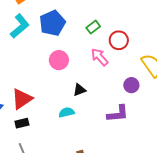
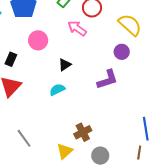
purple circle: (131, 85) -> (122, 52), moved
black rectangle: (22, 123) -> (11, 59), moved, turned -40

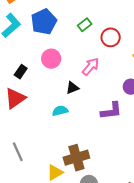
pink arrow: (77, 28) -> (91, 67), moved, turned 84
brown cross: (83, 132) -> (76, 158), size x1.4

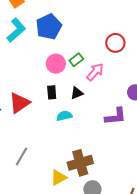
green rectangle: (85, 25) -> (76, 60), moved
black rectangle: (21, 72) -> (52, 92), moved, turned -40
gray line: (18, 152) -> (22, 156), turned 54

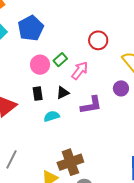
purple L-shape: (115, 116) -> (91, 105), moved

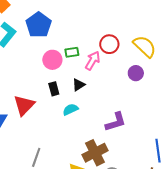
red circle: (98, 40) -> (109, 44), moved
green rectangle: (60, 60) -> (72, 52), turned 40
purple L-shape: (91, 105) -> (116, 122), moved

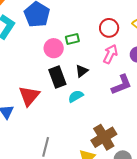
pink arrow: (93, 61) -> (110, 54), moved
black rectangle: (54, 89) -> (57, 77), size x1.5
purple L-shape: (116, 122) -> (121, 85), moved

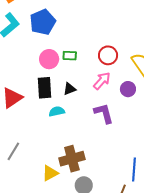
purple L-shape: (121, 85) -> (104, 113), turned -100

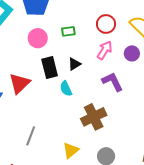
pink circle: (49, 59) -> (38, 38), moved
cyan semicircle: (57, 111) -> (66, 89), turned -91
brown cross: (72, 159) -> (94, 117), moved

